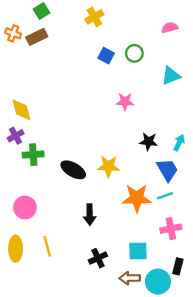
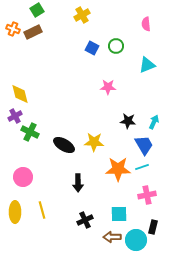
pink semicircle: (170, 27) -> (146, 24), turned -80
green cross: (33, 155) -> (30, 132), turned 30

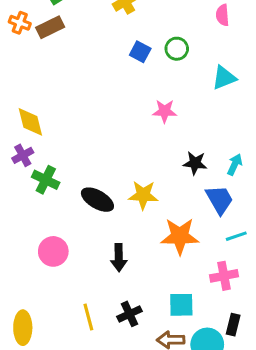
cyan line: (142, 167) -> (236, 236), moved
pink circle: (23, 177) -> (53, 251), moved
yellow line: (42, 210) -> (88, 317), moved
yellow ellipse: (15, 212) -> (23, 328), moved

